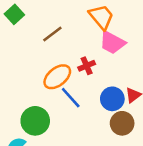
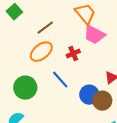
orange ellipse: (57, 77) -> (41, 52), moved
blue circle: (112, 99) -> (89, 95), moved
green circle: (35, 121) -> (25, 88), moved

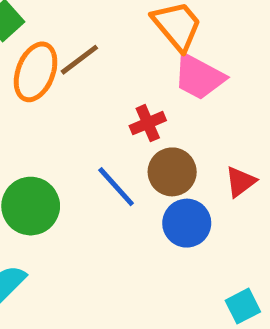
orange ellipse: (41, 52) -> (36, 72), moved, turned -30
brown circle: (102, 101) -> (172, 172), moved

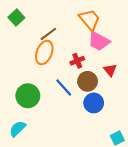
orange ellipse: (36, 72) -> (44, 53), moved
red triangle: (240, 182) -> (110, 70), moved, turned -32

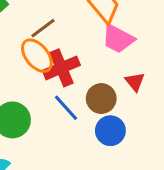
orange ellipse: (44, 53) -> (37, 56), turned -60
red cross: (77, 61) -> (61, 68), moved, size x1.6

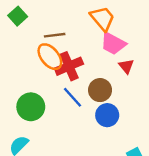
brown line: (43, 28) -> (55, 35), turned 30
red triangle: (135, 82) -> (126, 66), moved

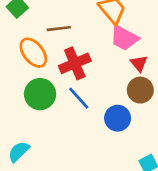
orange ellipse: (50, 57) -> (33, 53), moved
brown circle: (100, 90) -> (140, 90), moved
green circle: (31, 107) -> (40, 94), moved

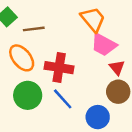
brown line: (59, 29) -> (34, 29), moved
red cross: (75, 63) -> (59, 68), turned 32

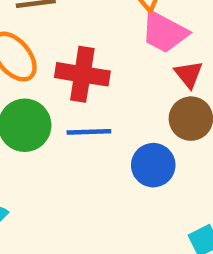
blue line: (63, 99) -> (89, 132), turned -50

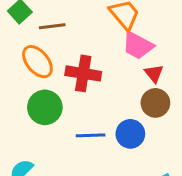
blue line: (89, 132) -> (91, 135), moved

